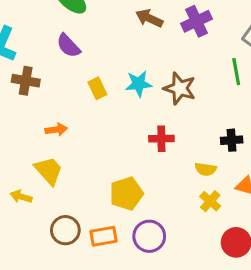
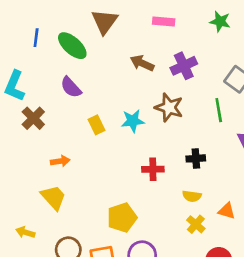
brown cross: (26, 81) -> (33, 118), turned 35
brown star: (180, 88) -> (169, 107), moved
black cross: (232, 140) -> (196, 158), moved
yellow arrow: (21, 197) -> (25, 232), moved

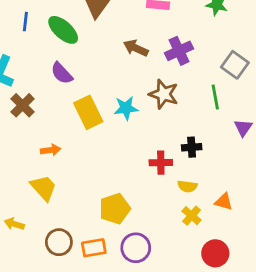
yellow rectangle: (96, 125) -> (88, 112), size x1.6
red cross: (153, 169) -> (161, 163), moved

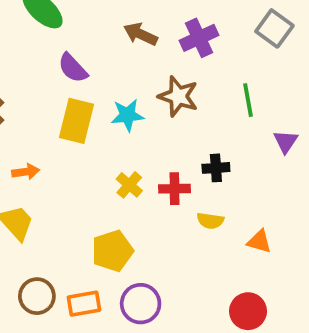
gray square: (235, 65) -> (274, 28), moved
purple semicircle: (62, 73) -> (73, 68), moved
yellow rectangle: (88, 112) -> (76, 121), turned 40
yellow cross: (192, 216) -> (129, 185), moved

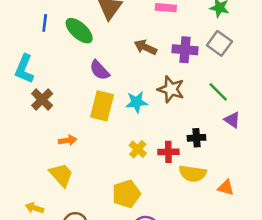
gray square: (274, 28) -> (219, 43), moved
purple cross: (199, 38) -> (185, 50), turned 30
green line: (248, 100) -> (218, 92), turned -35
purple triangle: (286, 142) -> (232, 120), moved, turned -30
yellow semicircle: (210, 221) -> (193, 174), size x1.5

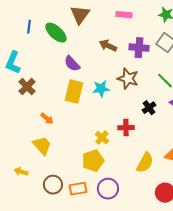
black cross: (196, 138) -> (149, 108), moved, turned -32
orange arrow: (68, 140) -> (47, 119), turned 48
yellow cross: (138, 149) -> (102, 138), moved
yellow semicircle: (193, 174) -> (145, 163), moved, turned -70

